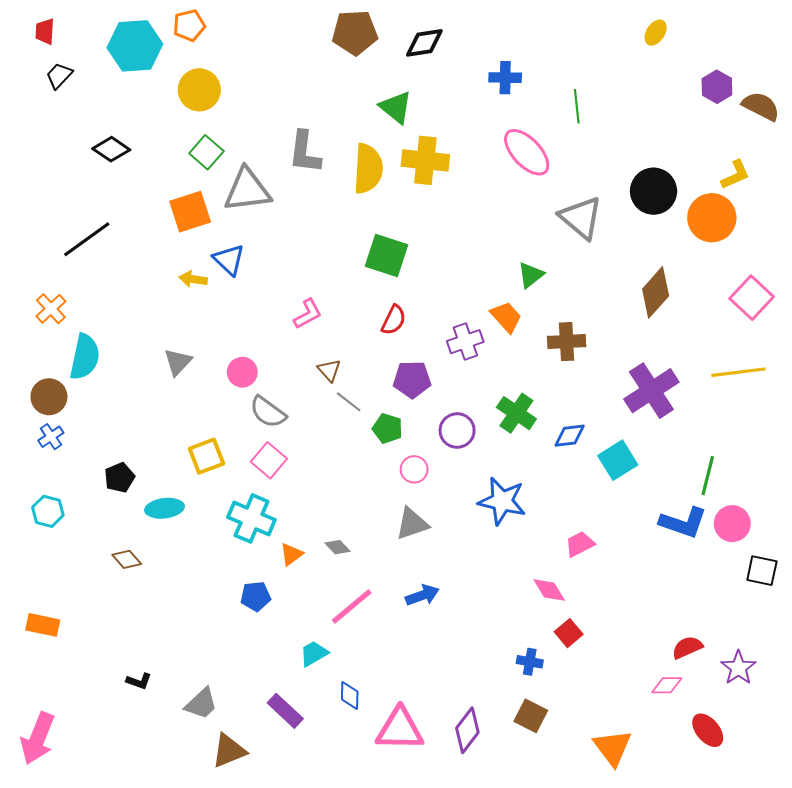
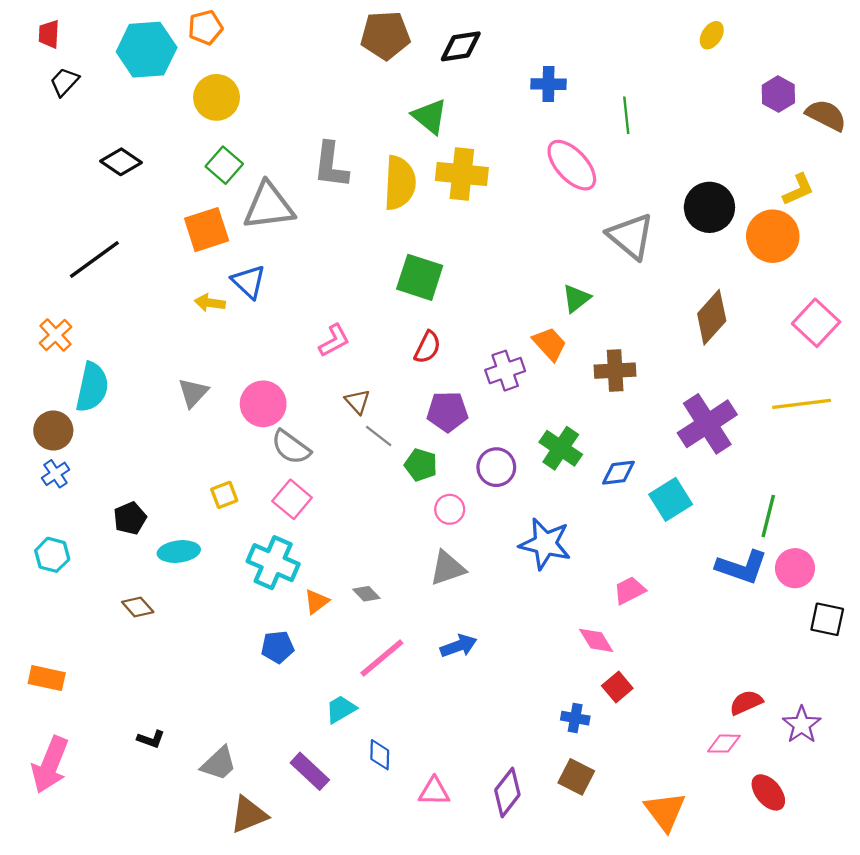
pink circle: (242, 372) -> (263, 404), size x1.4
yellow square: (206, 456) -> (224, 495), size x0.7
pink triangle: (400, 729) -> (434, 791), size x0.6
pink arrow: (38, 738) -> (50, 765), moved

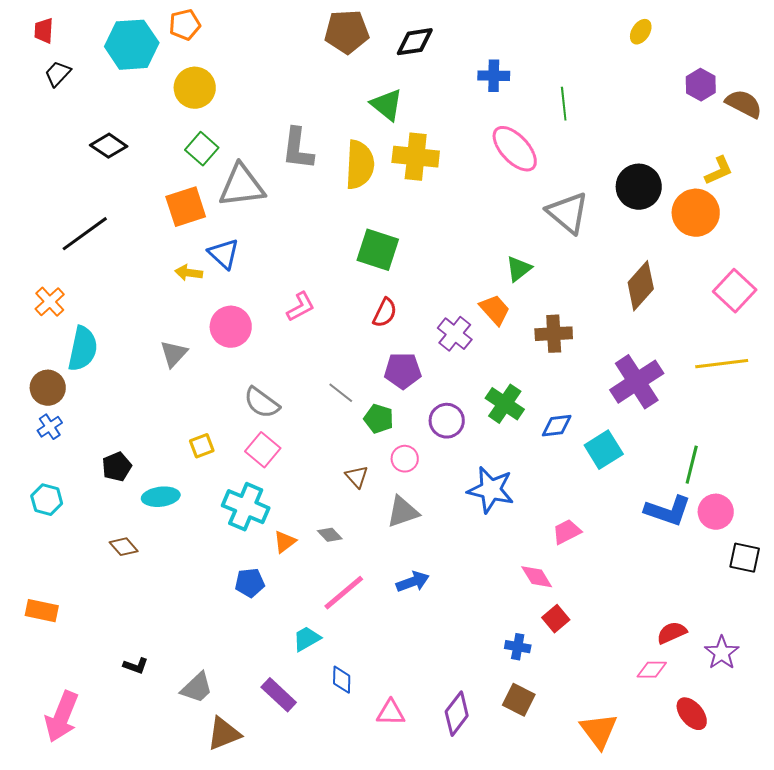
purple cross: (505, 371) -> (455, 334), turned -32
brown triangle: (358, 402) -> (357, 477), moved
pink circle: (263, 404) -> (231, 327), moved
pink arrow: (50, 765) -> (62, 717), moved

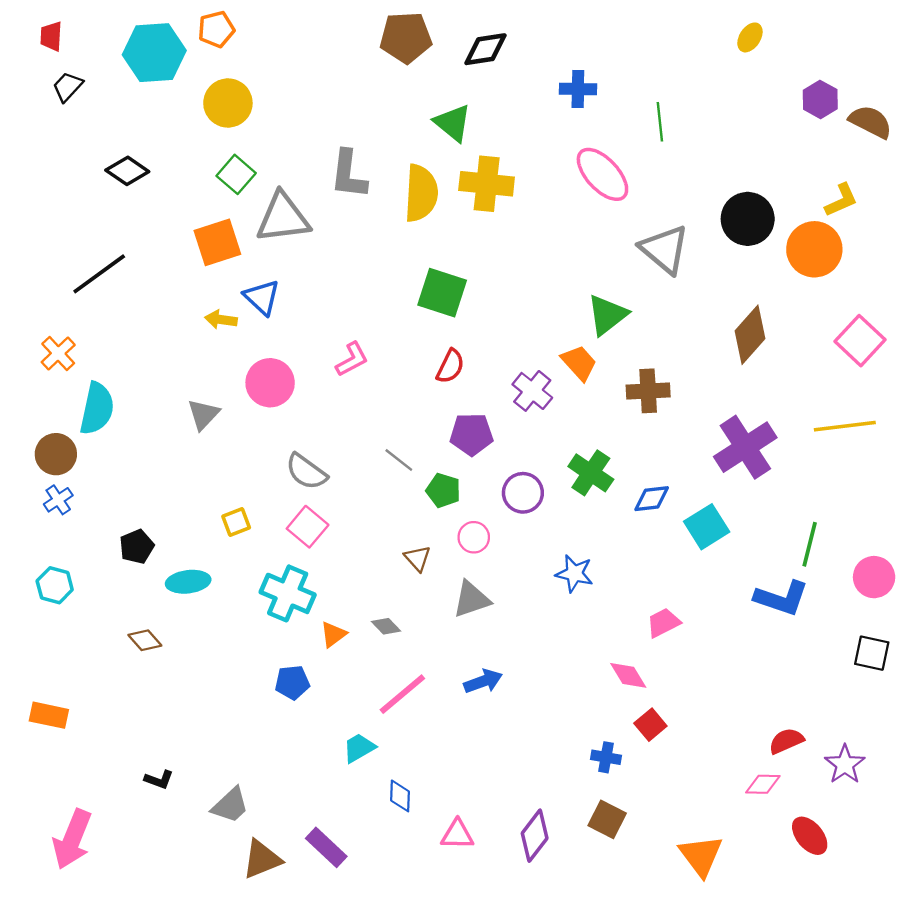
green triangle: (519, 269) -> (607, 315), size x1.4
blue star: (491, 490) -> (574, 574), size x0.7
pink circle: (716, 512) -> (874, 577), moved
purple rectangle: (279, 695) -> (326, 847), moved

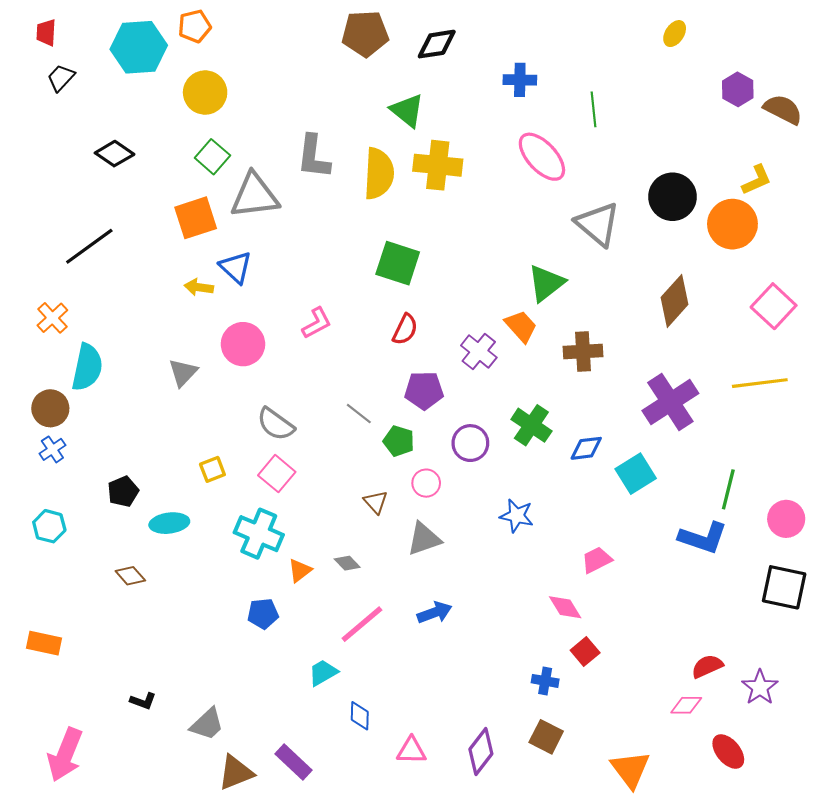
black square: (872, 653) -> (784, 587), size x1.4

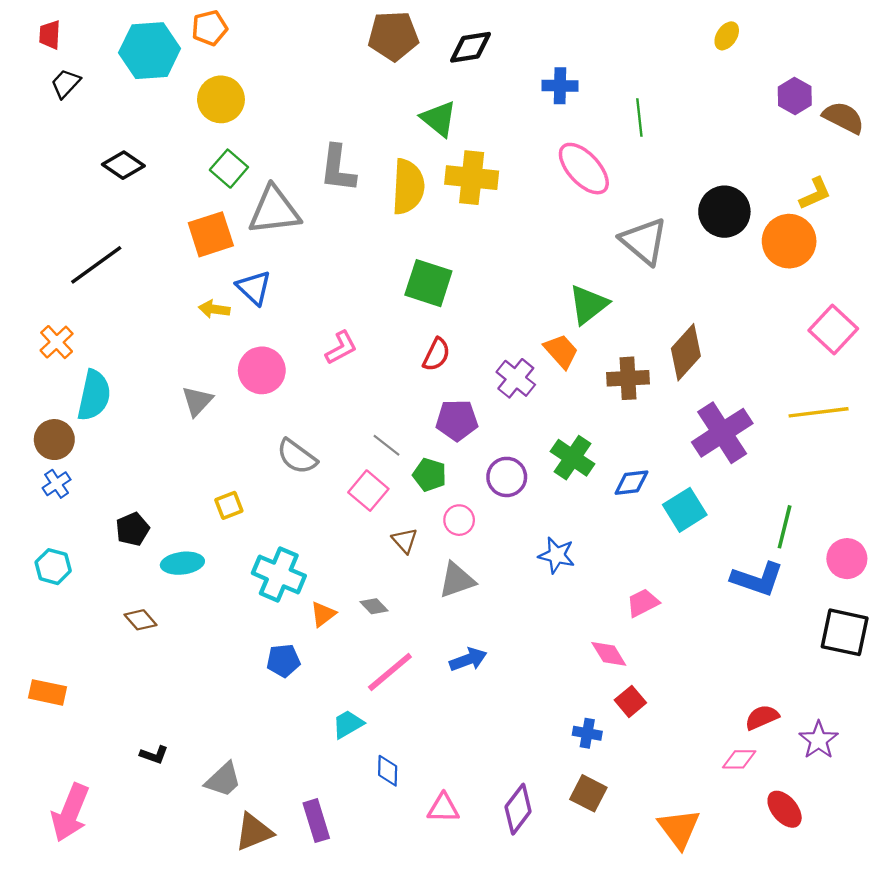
brown diamond: (675, 301) -> (686, 352), moved
pink square: (277, 474) -> (368, 491), moved
purple rectangle: (294, 762) -> (316, 821), turned 30

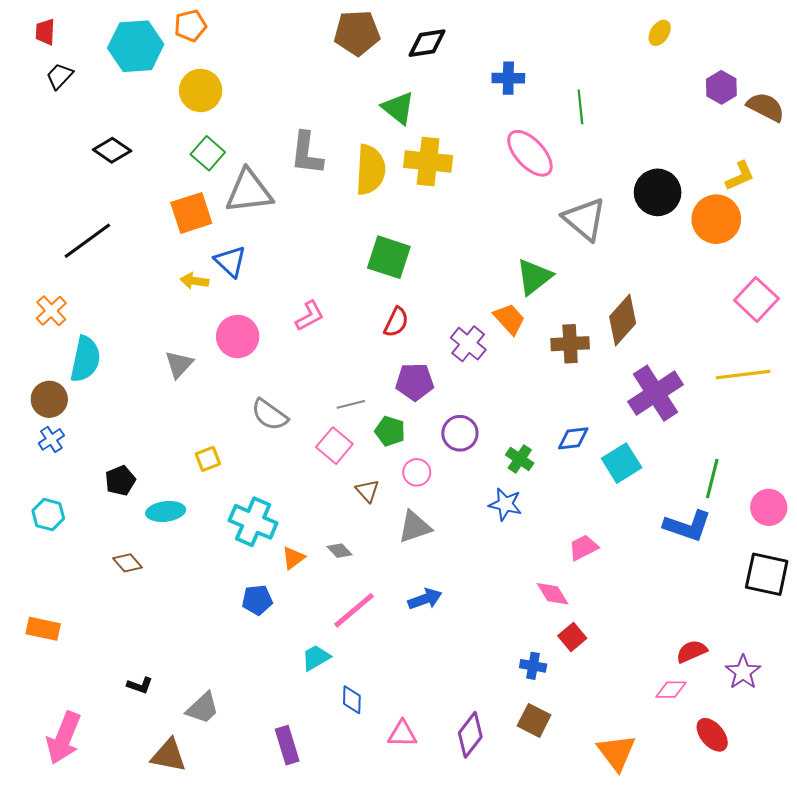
gray line: (387, 445) -> (351, 404), turned -52
green cross: (572, 458) -> (520, 459), moved, size x0.7
brown triangle: (254, 832) -> (169, 755), moved, turned 33

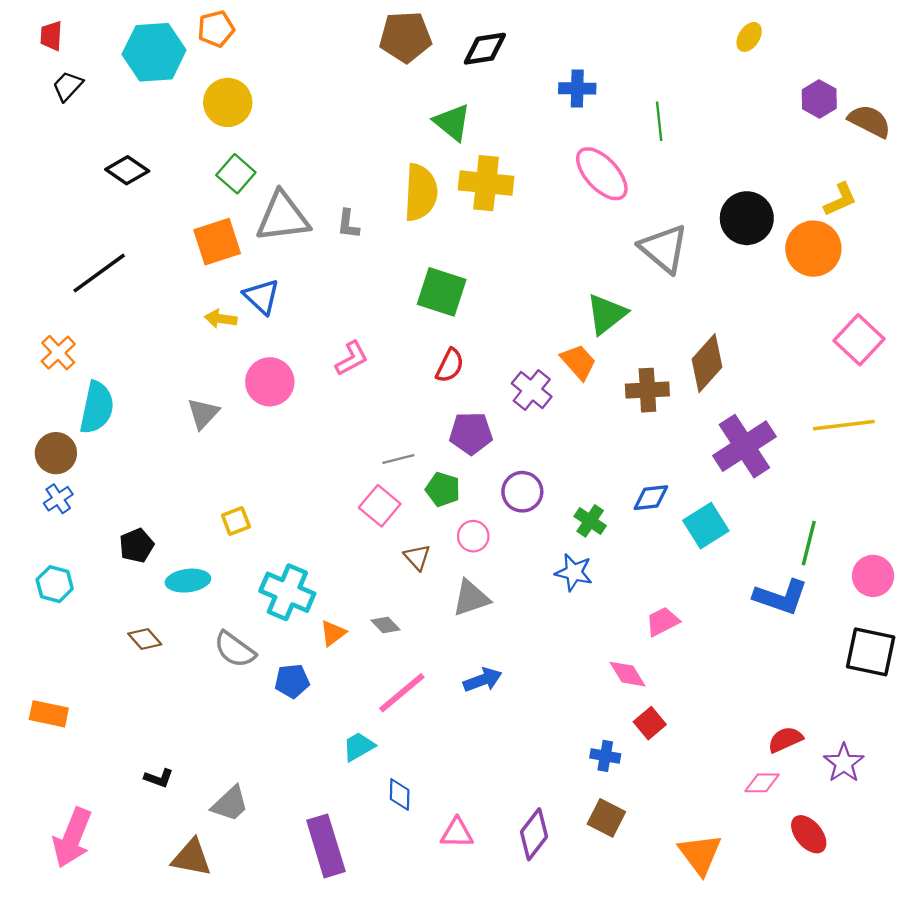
gray L-shape: (307, 153) -> (348, 224), moved, size x0.6
gray semicircle: (270, 415) -> (235, 650), moved
purple rectangle: (287, 745) -> (326, 846), size x1.4

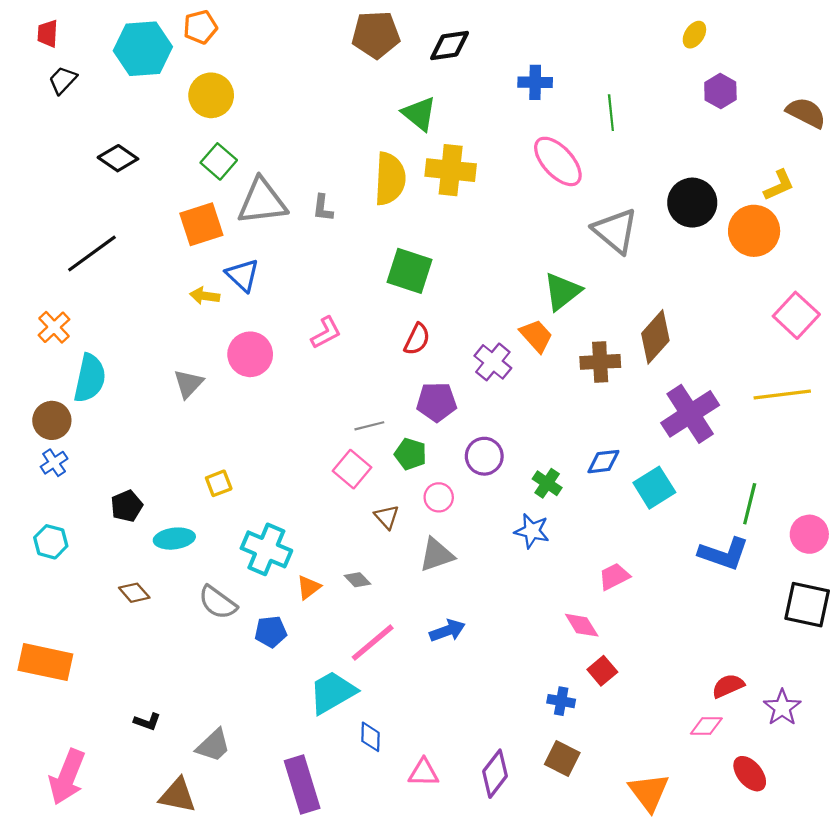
purple hexagon: (819, 99) -> (720, 91), moved
orange rectangle: (49, 714) -> (45, 662), size x1.5
cyan trapezoid: (359, 747) -> (333, 692), size x1.6

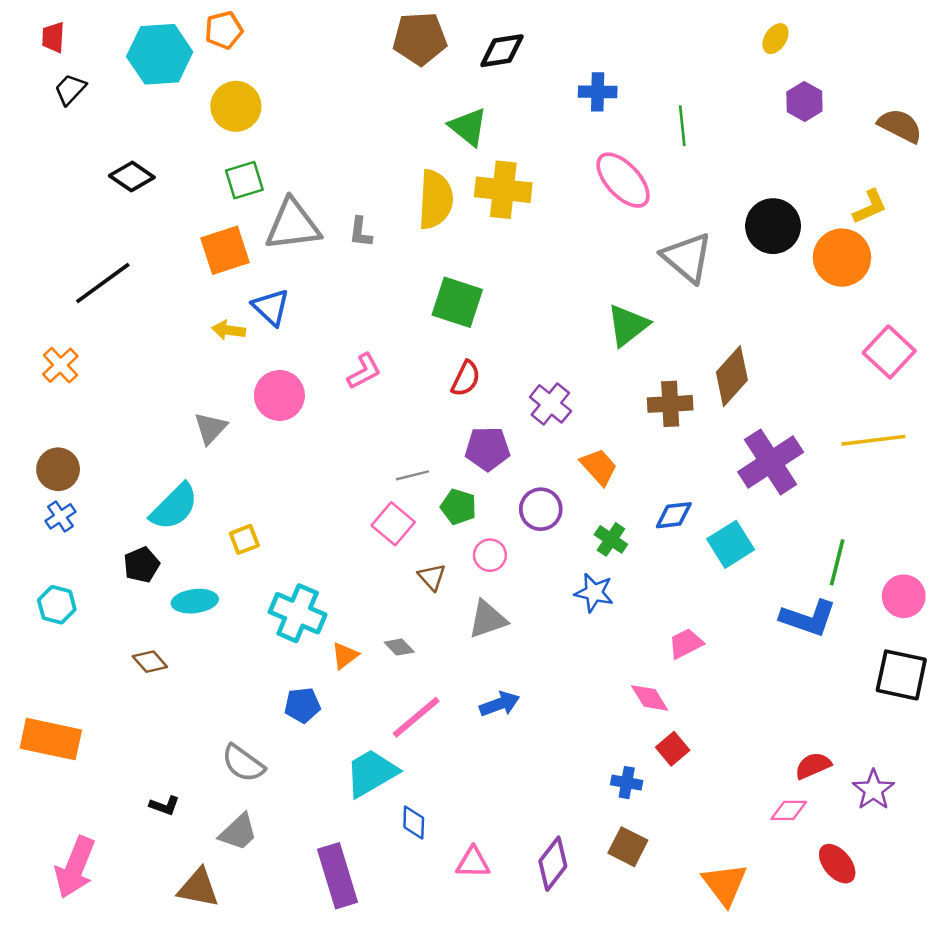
green square: (219, 161) -> (244, 180), turned 32
orange trapezoid: (536, 336) -> (599, 467), moved
cyan semicircle: (90, 378) -> (174, 507), moved, turned 33
gray semicircle: (218, 602) -> (243, 763), moved

